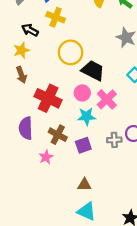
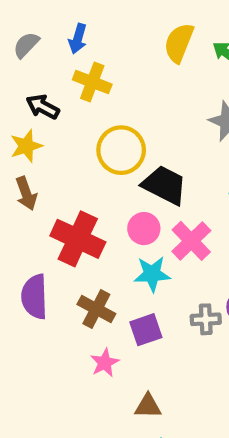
pink star: (46, 157) -> (105, 363), moved

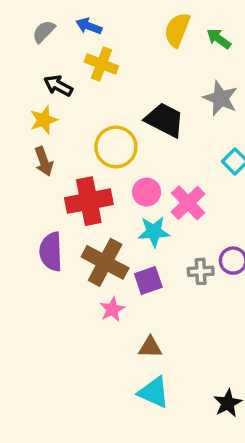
blue arrow: (78, 39) -> (89, 26), turned 95
yellow circle: (121, 150) -> (116, 147), moved
black trapezoid: (164, 185) -> (165, 120), moved
red cross: (78, 239) -> (89, 201), turned -36
brown cross: (96, 309) -> (105, 262), size x1.4

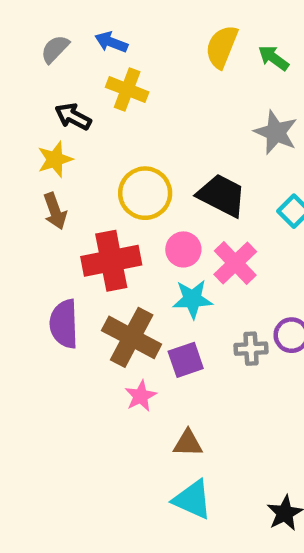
black trapezoid: (165, 120) -> (222, 195), moved

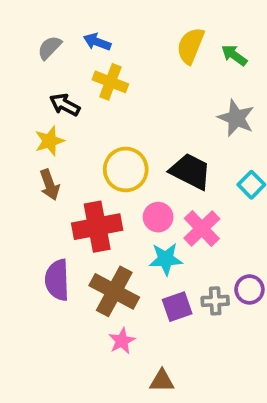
purple square: (186, 360) -> (177, 307), moved

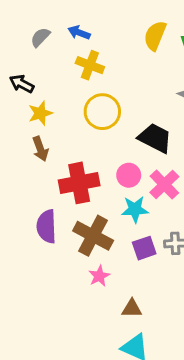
black arrow: (65, 105) -> (22, 84), moved
yellow circle: (126, 169) -> (102, 112), moved

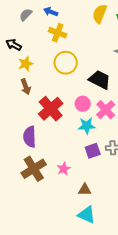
red cross: (79, 183) -> (51, 109), turned -30
brown cross: (93, 236) -> (34, 169), moved, turned 30

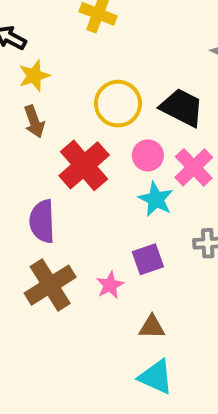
yellow circle: (66, 63) -> (118, 104), moved
cyan star: (87, 126) -> (156, 199), turned 30
purple square: (93, 151) -> (148, 259), moved

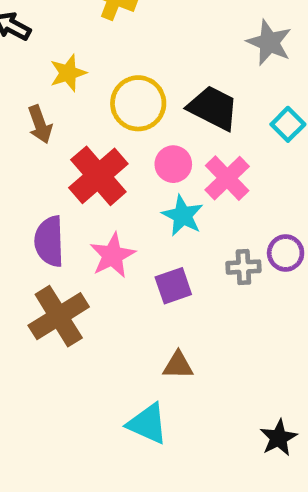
yellow star: (34, 76) -> (68, 73), moved
pink star: (110, 285) -> (112, 255), moved, size x1.4
cyan triangle: (156, 377) -> (148, 424), moved

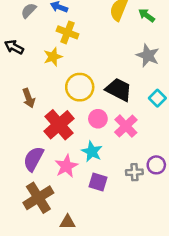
yellow star: (68, 73) -> (53, 57), moved
cyan star: (183, 216) -> (92, 152), moved
purple semicircle: (49, 241) -> (34, 159), turned 30
purple square: (173, 286) -> (98, 182), turned 36
brown triangle: (178, 365) -> (68, 222), moved

